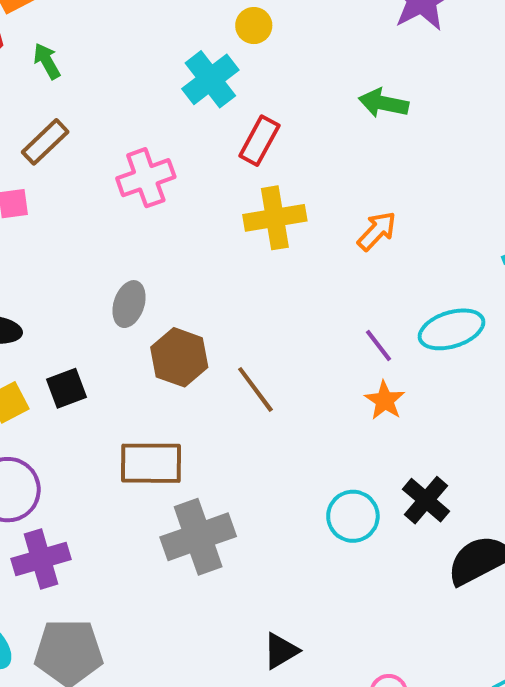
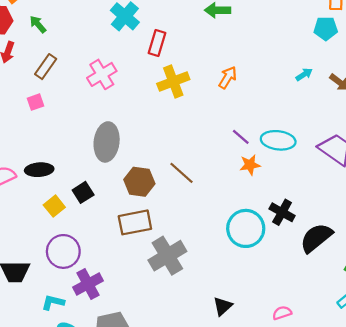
gray ellipse: (129, 304) -> (107, 142), size x1.6
cyan ellipse: (452, 329) -> (278, 140), moved, turned 36
brown hexagon: (179, 357) -> (139, 182), moved
orange star: (385, 400) -> (250, 165), turned -30
cyan circle: (353, 516) -> (246, 228), size x1.4

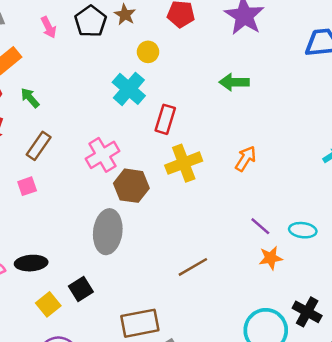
cyan ellipse: (278, 140) -> (303, 230), size x0.7
brown line: (182, 173) -> (193, 267), turned -72
brown hexagon: (139, 182) -> (131, 186), moved

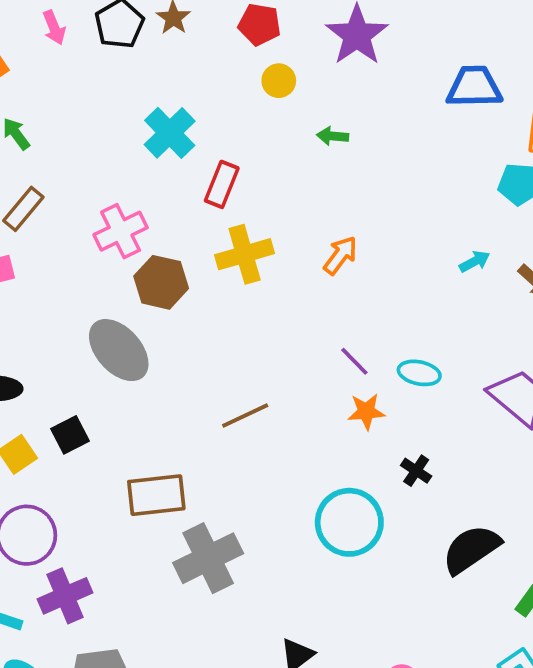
yellow circle: (148, 52) -> (279, 81), moved
green arrow: (234, 82) -> (333, 136), size x0.7
gray ellipse: (108, 232) -> (119, 350), turned -54
black cross: (307, 312) -> (416, 471), moved, size x0.7

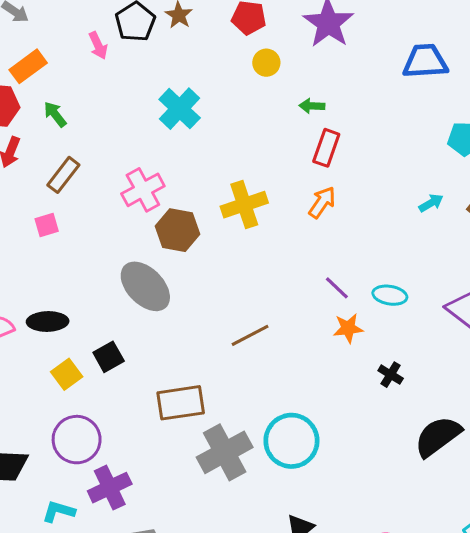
pink arrow: (54, 28) -> (98, 45), moved
red rectangle: (222, 184) -> (326, 148), moved
cyan circle: (349, 522) -> (291, 441), moved

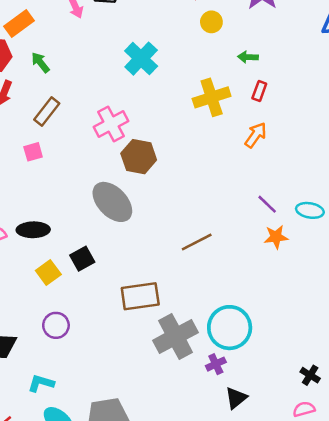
red rectangle: (326, 148) -> (259, 91), size x0.7
yellow cross: (244, 205) -> (212, 97), moved
black cross: (391, 375) -> (310, 375), moved
purple circle: (77, 440) -> (56, 325), size x0.7
purple cross: (110, 488) -> (216, 364), moved, size x0.6

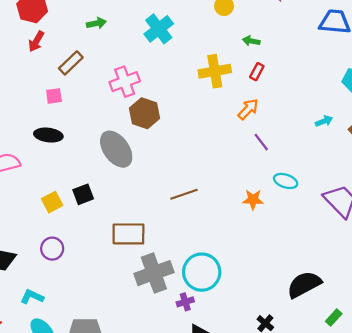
green arrow: (40, 62) -> (96, 23), moved, turned 108
purple line: (267, 204) -> (261, 142), moved
black ellipse: (33, 230) -> (48, 135), moved

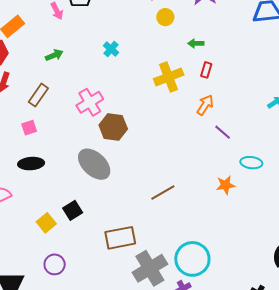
cyan cross: (159, 29) -> (111, 49), size x0.6

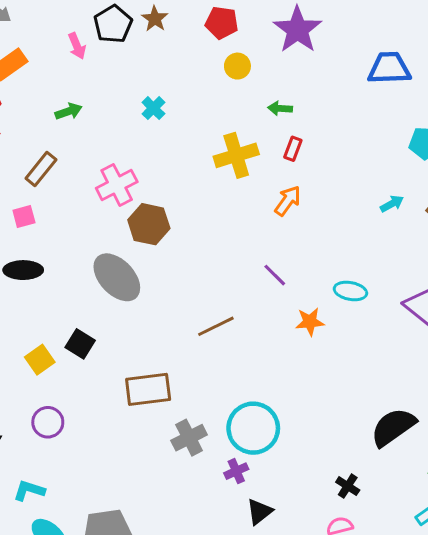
purple line: (223, 132) -> (275, 275), moved
black square: (73, 210) -> (80, 344), turned -30
gray cross: (150, 268) -> (189, 438), size x0.7

